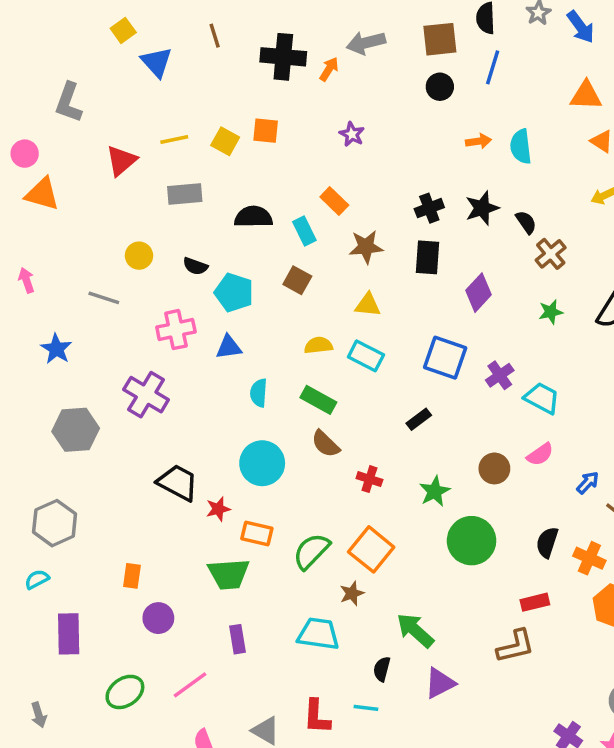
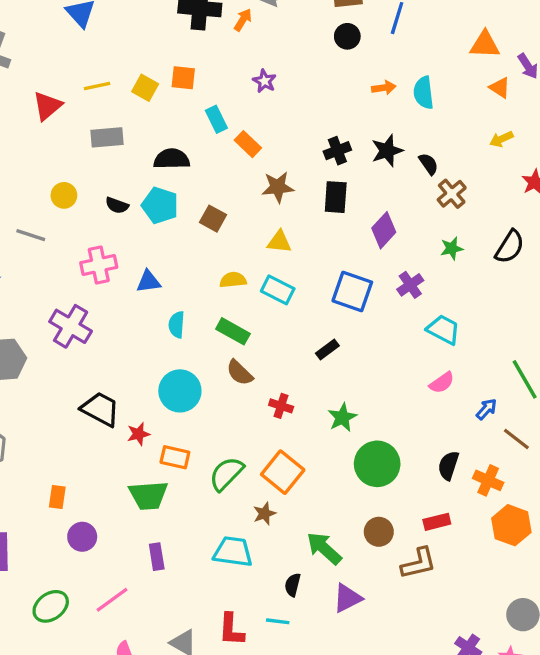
cyan rectangle: (304, 231) -> (216, 119), moved
cyan pentagon: (234, 293) -> (160, 205), moved
purple cross: (500, 375) -> (410, 285), moved
brown circle: (494, 468) -> (379, 532), moved

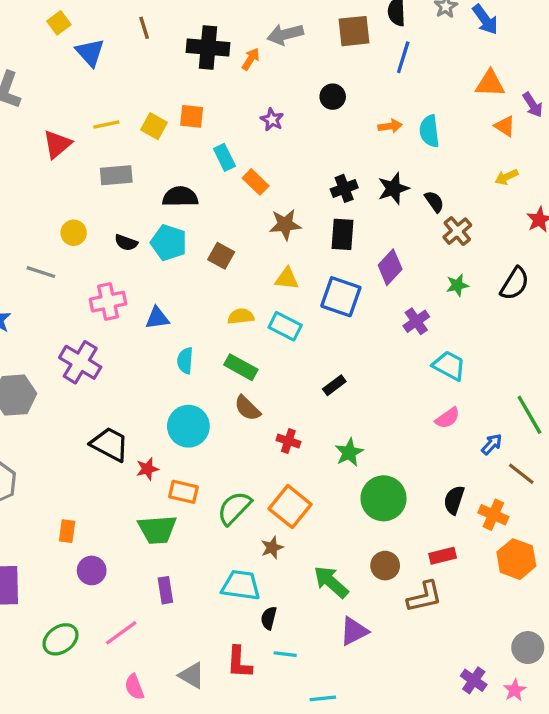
black circle: (347, 36) -> (333, 97), moved
blue square: (352, 292) -> (341, 297), moved
black semicircle: (293, 585) -> (269, 618), moved

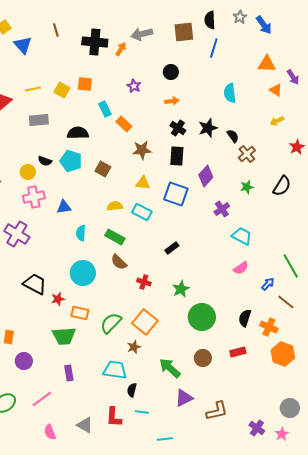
orange arrow: (390, 126) -> (172, 101), moved
black cross: (344, 188) -> (178, 128), turned -35
yellow circle: (74, 233) -> (28, 172), moved
brown L-shape: (424, 597) -> (217, 411), moved

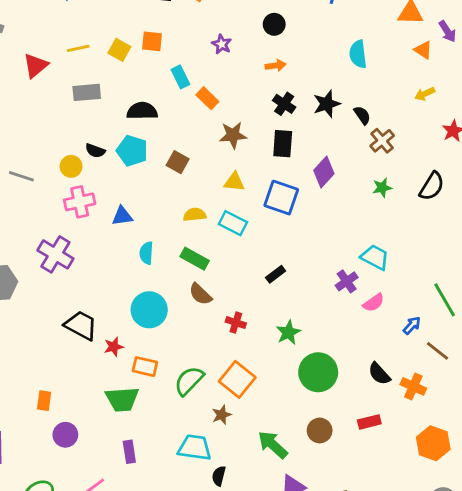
purple cross: (222, 209) -> (347, 281), moved
black semicircle: (245, 318) -> (379, 374), turned -60
orange hexagon: (283, 354) -> (433, 443), moved

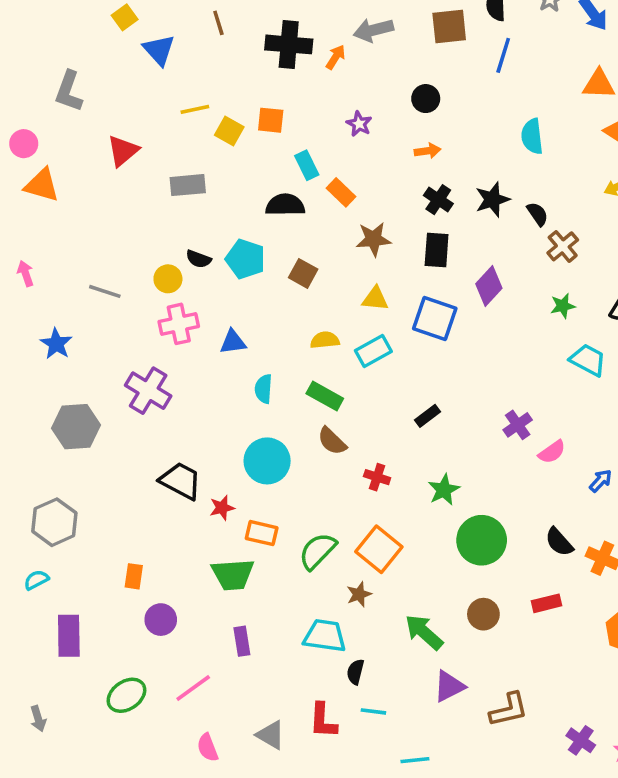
yellow line: (78, 48) -> (195, 109), moved
black semicircle: (142, 111) -> (285, 205), moved
cyan rectangle: (233, 223) -> (373, 351), turned -56
cyan trapezoid: (375, 257) -> (588, 360), moved

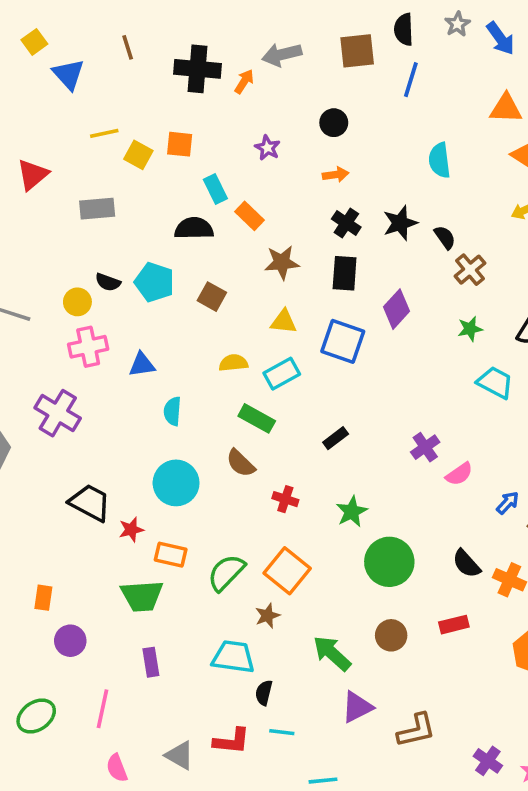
green rectangle: (325, 396) -> (257, 418), moved
pink line: (193, 688) -> (103, 709), turned -42
red L-shape: (323, 720) -> (232, 741), turned -87

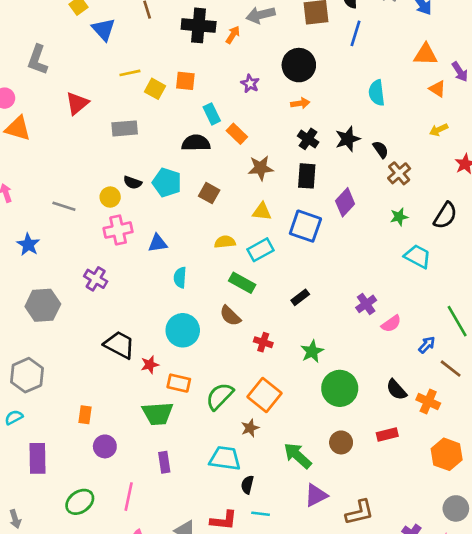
black circle: (334, 123) -> (299, 65), size x1.6
purple cross: (58, 413) -> (96, 279), size x0.7

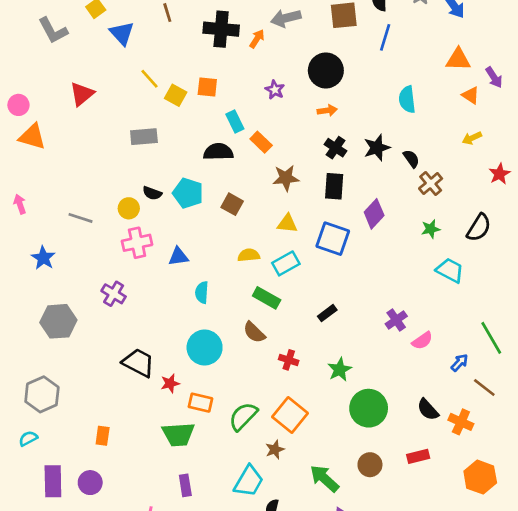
gray L-shape: (38, 60) -> (53, 31), moved, turned -48
yellow line: (130, 73) -> (149, 79), turned 60
red triangle: (77, 103) -> (82, 94), moved
purple circle: (105, 446) -> (90, 483), moved
cyan trapezoid: (225, 458) -> (249, 481), turned 112

